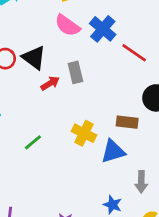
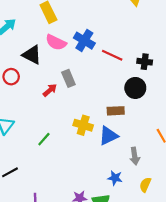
black triangle: (34, 58) -> (32, 55), moved

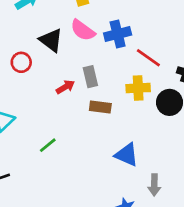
blue cross: (84, 41) -> (118, 34), turned 35
brown rectangle: (116, 111) -> (100, 107), moved
yellow cross: (83, 125) -> (138, 88), moved, turned -30
blue triangle: (108, 136) -> (127, 155), turned 40

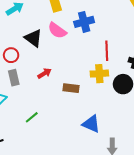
blue cross: (118, 34) -> (84, 22), moved
red line: (148, 58) -> (107, 51), turned 54
gray rectangle: (90, 77) -> (14, 78), moved

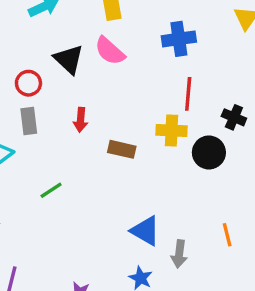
blue cross: (84, 22) -> (179, 39), moved
red arrow: (44, 73) -> (81, 120), turned 120
blue triangle: (91, 124) -> (145, 231), moved

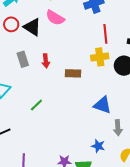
red circle: (28, 83) -> (11, 24), moved
gray rectangle: (29, 121) -> (23, 59), moved
blue triangle: (145, 231) -> (102, 105), moved

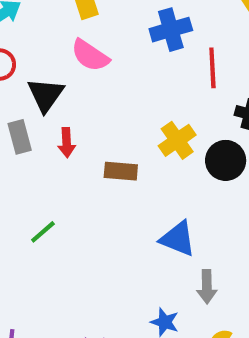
black triangle: (32, 27) -> (46, 95), moved, turned 30
red line: (105, 34) -> (212, 68), moved
yellow cross: (100, 57) -> (177, 140), turned -30

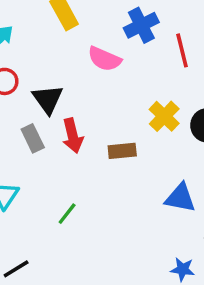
pink semicircle: (90, 55) -> (104, 59), moved
red arrow: (67, 143) -> (73, 136), size x1.4

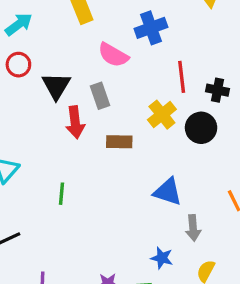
red line: (182, 50) -> (182, 77), moved
gray rectangle: (33, 138) -> (100, 96), moved
green line: (67, 214) -> (61, 194), turned -40

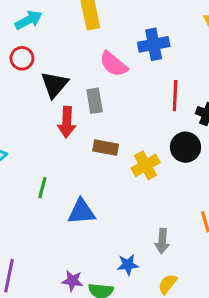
yellow cross: (162, 115) -> (146, 165), moved
blue triangle: (168, 192) -> (82, 212), moved, turned -32
blue star: (162, 258) -> (128, 265), turned -30

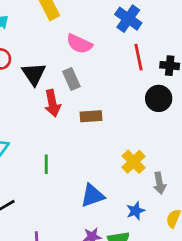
blue cross: (154, 44) -> (128, 19), moved, turned -30
yellow cross: (146, 165) -> (134, 162), moved
blue triangle: (82, 212) -> (93, 196), moved

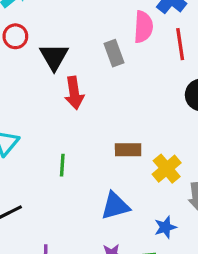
pink semicircle: (79, 44) -> (143, 27), moved, turned -115
gray rectangle: (71, 79) -> (114, 53), moved
brown rectangle: (91, 116) -> (128, 150), moved

